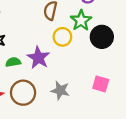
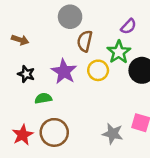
purple star: (38, 58) -> (64, 72), moved
gray star: (60, 90) -> (113, 134), moved

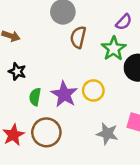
yellow circle: (98, 70) -> (93, 90), moved
purple star: (64, 72) -> (64, 94), moved
green semicircle: (43, 98) -> (35, 97), turned -70

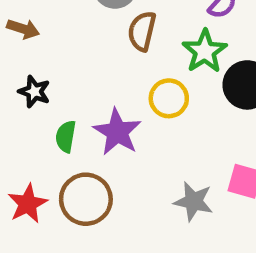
yellow circle: (93, 90) -> (169, 98), moved

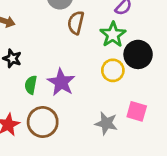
yellow circle: (169, 98) -> (113, 70), moved

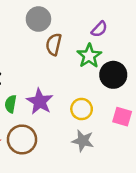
yellow circle: (113, 70) -> (82, 109), moved
pink square: (137, 111) -> (122, 117), moved

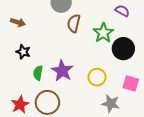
purple semicircle: (99, 29) -> (122, 11), moved, turned -104
gray star: (83, 141) -> (111, 103), moved

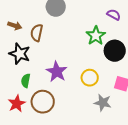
brown semicircle: (74, 23) -> (37, 33), moved
black star: (23, 52) -> (20, 54), size x1.5
green semicircle: (38, 73) -> (26, 81), moved

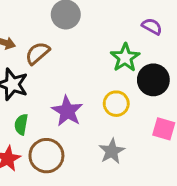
brown semicircle: (37, 33) -> (38, 53), turned 36
yellow circle: (90, 78) -> (116, 104), moved
gray star: (103, 103) -> (112, 151), moved, turned 30

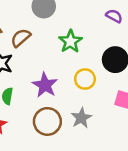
green star: (125, 58) -> (70, 41), moved
brown circle: (46, 156) -> (47, 121), moved

